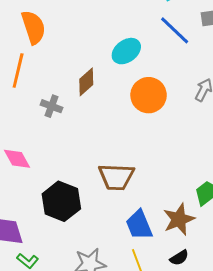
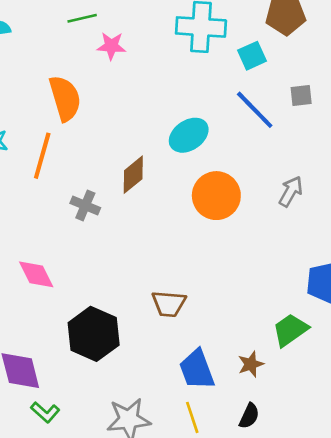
brown trapezoid: (116, 177) -> (169, 304), size x0.7
brown star: (179, 219) -> (251, 364), size x0.6
black semicircle: (179, 258) -> (249, 416), turned -36

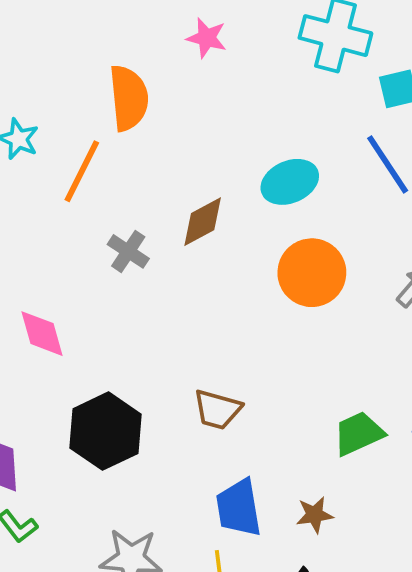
green trapezoid: (290, 330) -> (359, 433), moved

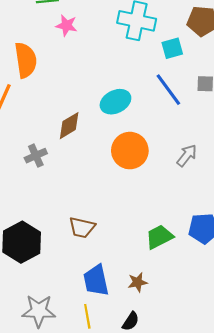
gray cross: (128, 251) -> (36, 156), moved, turned 35

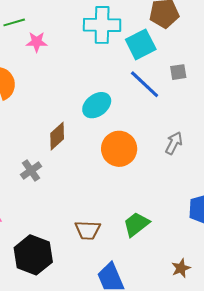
cyan square: (172, 48) -> (141, 44), size x1.4
green trapezoid: (159, 237) -> (136, 224), moved
brown star: (138, 282) -> (181, 268), moved

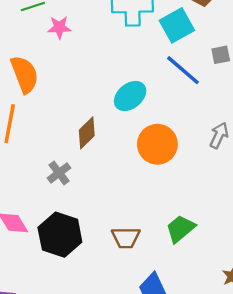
black hexagon: (33, 255) -> (60, 235), moved

